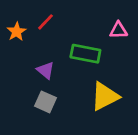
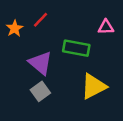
purple triangle: (45, 70) -> (40, 63), size x1.5
gray square: (45, 102) -> (40, 91), turned 30

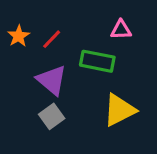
red line: (40, 20) -> (52, 39), moved
pink triangle: (106, 27) -> (121, 30), moved

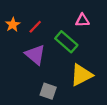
green rectangle: (97, 61) -> (66, 42), turned 30
gray square: (52, 116) -> (48, 91), moved, turned -35

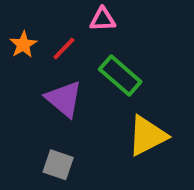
pink triangle: (82, 20) -> (103, 19), moved
gray square: (48, 91) -> (58, 165), moved

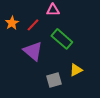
yellow triangle: (147, 136) -> (76, 70), size x0.6
gray square: (58, 165) -> (54, 80), moved, turned -35

